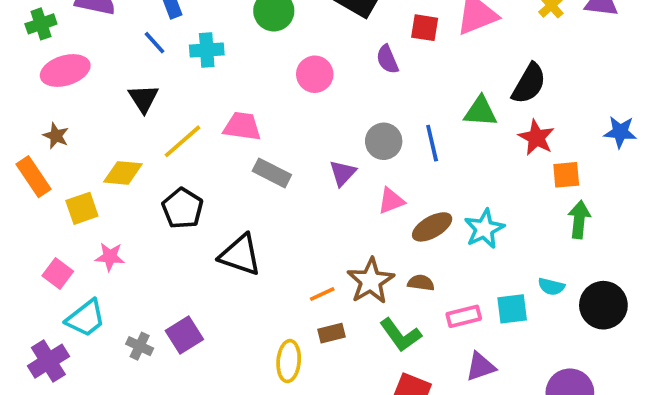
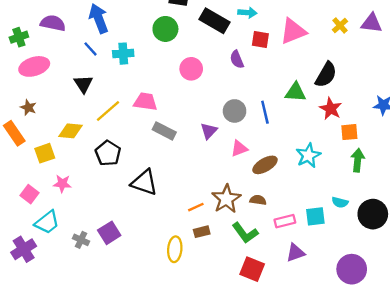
cyan star: (484, 229) -> (308, 156), moved

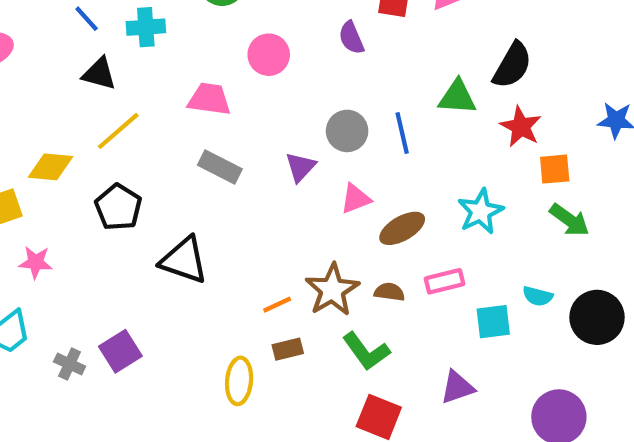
black triangle: (83, 84) -> (99, 74), moved, turned -42
pink trapezoid: (145, 102) -> (209, 99), moved
green arrow: (358, 160) -> (569, 220), turned 120
pink rectangle: (285, 221) -> (445, 281), moved

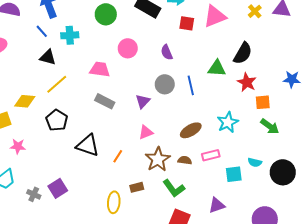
purple semicircle: (351, 38) -> (167, 52), moved
pink triangle: (356, 199) -> (146, 132), moved
orange line: (277, 305) -> (118, 156), moved, turned -32

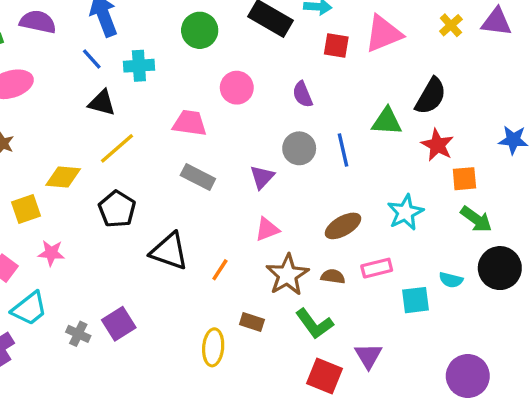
black circle: (283, 172) -> (500, 268), moved
brown rectangle: (137, 187) -> (252, 322), turned 32
purple triangle: (217, 205) -> (368, 356), moved, turned -42

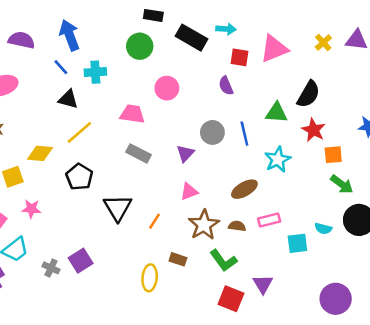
purple semicircle: (303, 94) -> (226, 86), moved
cyan star: (405, 212) -> (278, 160), moved
black triangle: (169, 251) -> (118, 208), turned 40

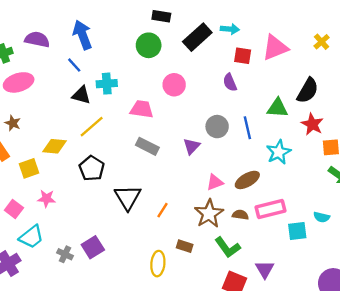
black rectangle: (191, 38) -> (197, 37), turned -72
cyan cross: (95, 72) -> (107, 84), moved
pink triangle: (189, 192) -> (215, 182), moved
pink rectangle: (269, 220) -> (270, 209), size x1.4

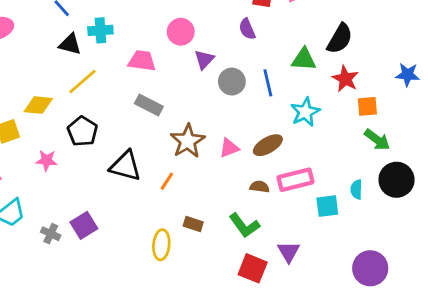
purple triangle: (192, 146) -> (204, 59), moved
black triangle: (128, 197) -> (125, 166), turned -44
pink star: (46, 199) -> (47, 160), moved
brown star: (209, 214) -> (188, 141), moved
cyan semicircle: (322, 217) -> (356, 189), turned 77

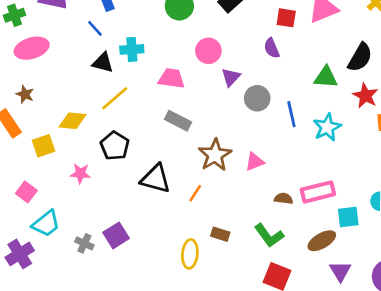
blue line: (268, 83) -> (291, 114), moved
brown ellipse: (268, 145) -> (322, 241), moved
purple triangle: (289, 252) -> (340, 271), moved

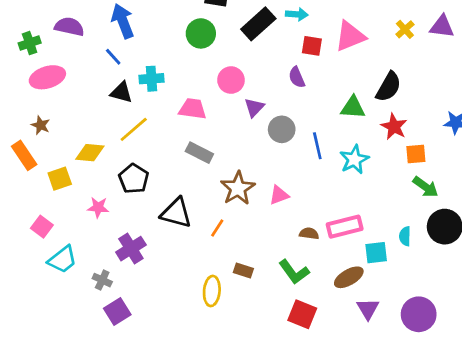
purple square: (116, 235) -> (117, 312), moved
purple cross: (20, 254) -> (131, 249), moved

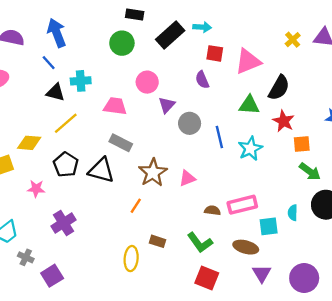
pink triangle: (350, 36) -> (248, 61), moved
black triangle: (176, 213) -> (101, 170), moved
brown ellipse: (349, 277) -> (246, 247), turned 45
gray cross: (102, 280) -> (26, 257), moved

